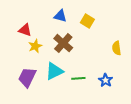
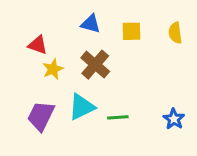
yellow square: (87, 21) -> (131, 31), turned -32
yellow semicircle: (117, 48) -> (175, 33), moved
blue star: (106, 80) -> (174, 119), moved

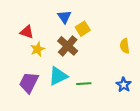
blue triangle: (91, 24) -> (64, 17), turned 40
yellow square: (131, 31) -> (83, 29), moved, turned -32
yellow semicircle: (175, 33) -> (125, 46), moved

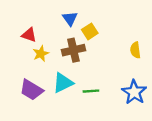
brown cross: (68, 46) -> (73, 50), turned 36
purple trapezoid: (29, 83) -> (31, 90), turned -85
blue star: (124, 85) -> (134, 92), size x1.5

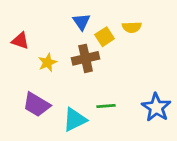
red triangle: (29, 35) -> (20, 41), moved
yellow semicircle: (135, 50) -> (132, 27), moved, turned -84
cyan triangle: (63, 83) -> (75, 120), moved

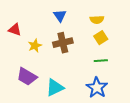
yellow square: (105, 37) -> (101, 38), moved
green line: (106, 106) -> (101, 61), moved
blue star: (156, 107) -> (97, 88), moved

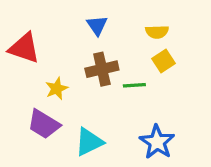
red triangle: (15, 30) -> (24, 48), size x1.5
yellow star: (35, 46) -> (57, 89), moved
green line: (101, 61) -> (134, 85), moved

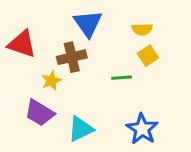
blue triangle: (97, 25) -> (88, 23), size x1.5
brown cross: (102, 69) -> (72, 57), moved

